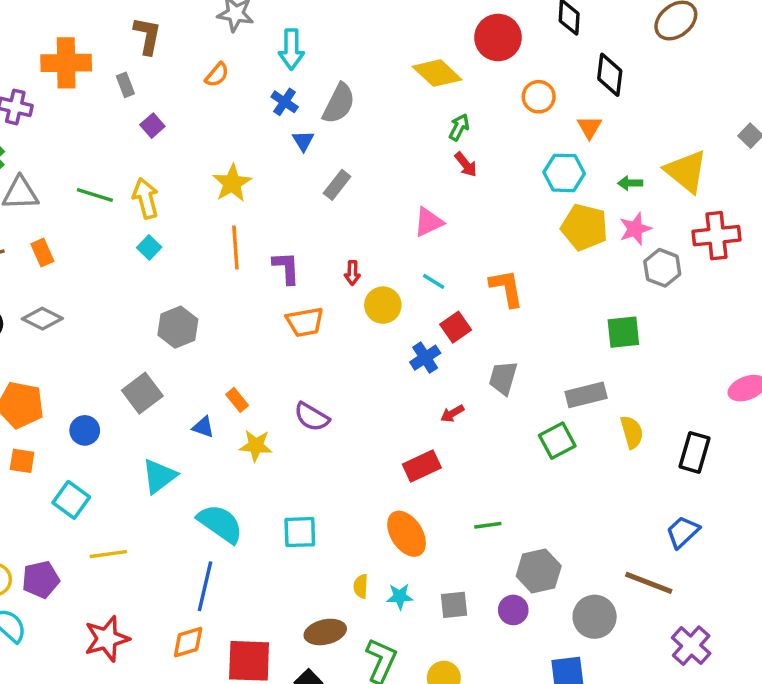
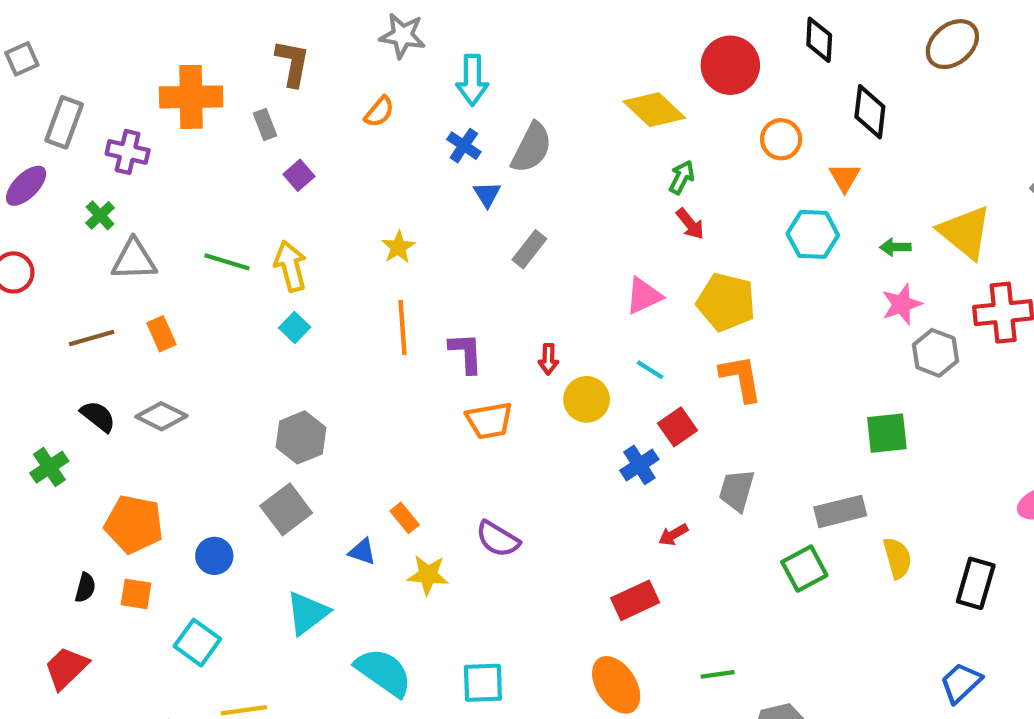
yellow star: (232, 183) -> (398, 247), size x0.7
yellow pentagon: (584, 227) -> (726, 302), moved
gray hexagon: (178, 327) -> (301, 437), moved

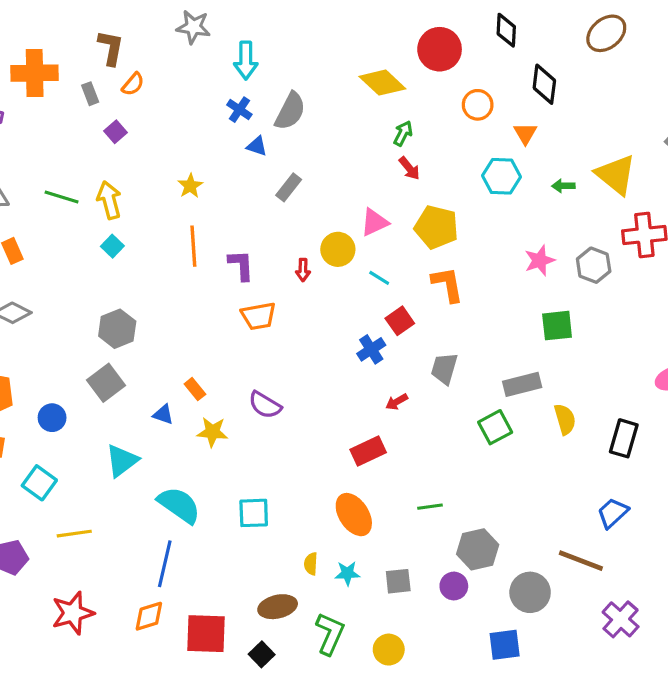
orange semicircle: (379, 112) -> (133, 84), moved
blue triangle: (487, 194) -> (257, 146), turned -40
pink star: (902, 304) -> (540, 260), moved
yellow circle: (587, 399) -> (338, 249), moved

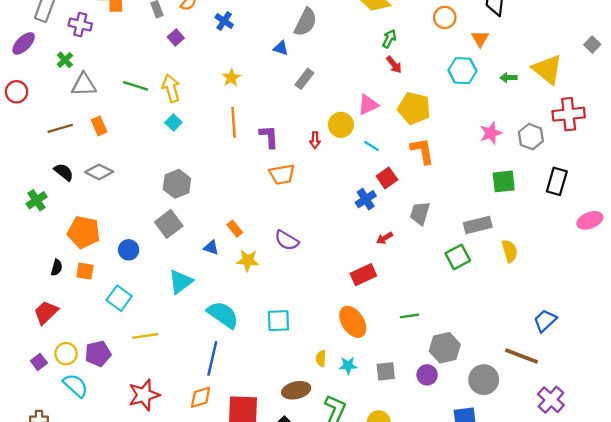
blue cross: (239, 110) -> (224, 21), moved
black rectangle: (624, 438) -> (557, 181), moved

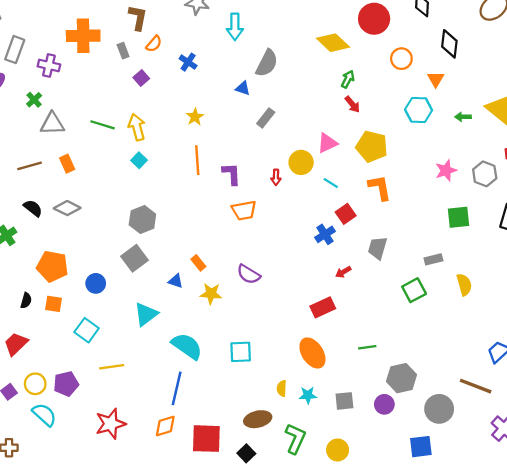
gray rectangle: (478, 225) -> (433, 259), size x0.7

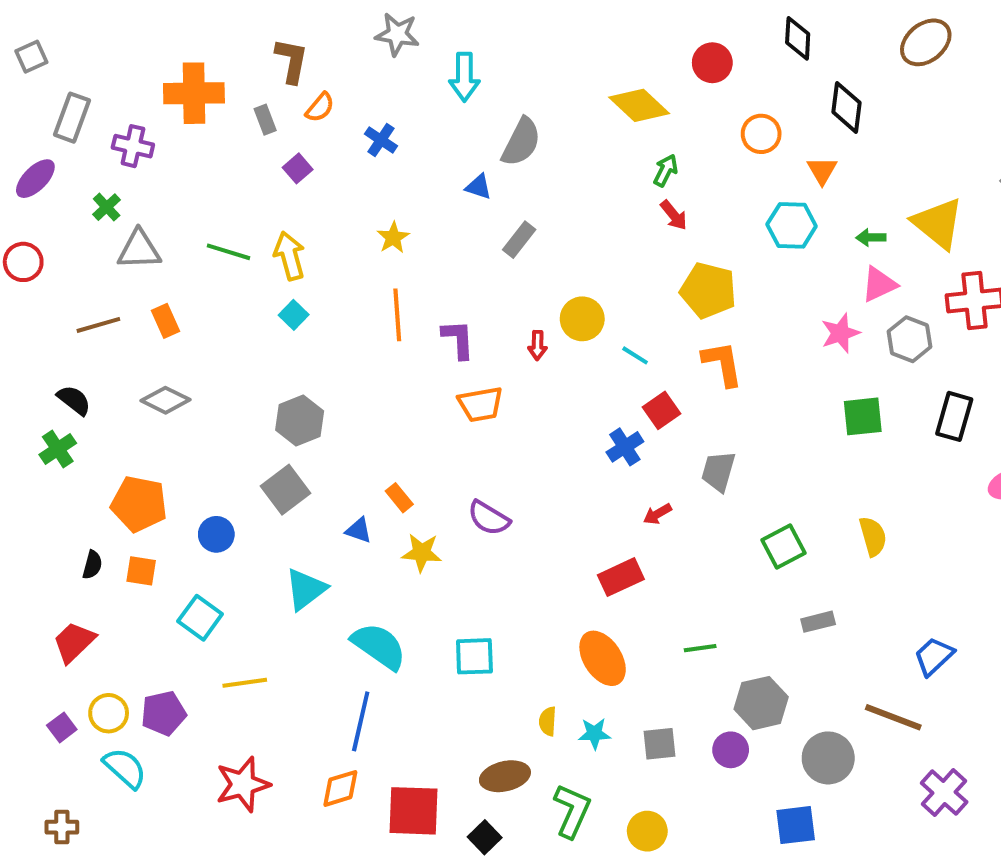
red circle: (374, 19) -> (712, 63), size x0.7
pink triangle: (327, 143) -> (879, 284), moved
black semicircle: (33, 208) -> (74, 400), moved
gray rectangle: (433, 259) -> (818, 622), moved

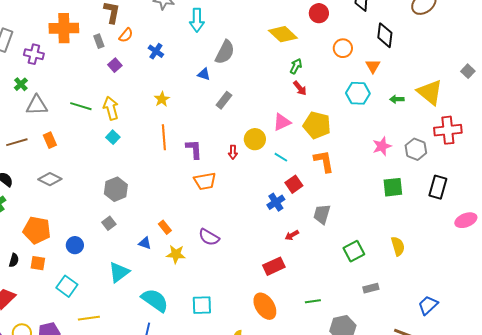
pink triangle: (879, 284) -> (282, 122), moved
gray square: (285, 490) -> (109, 223), size x0.6

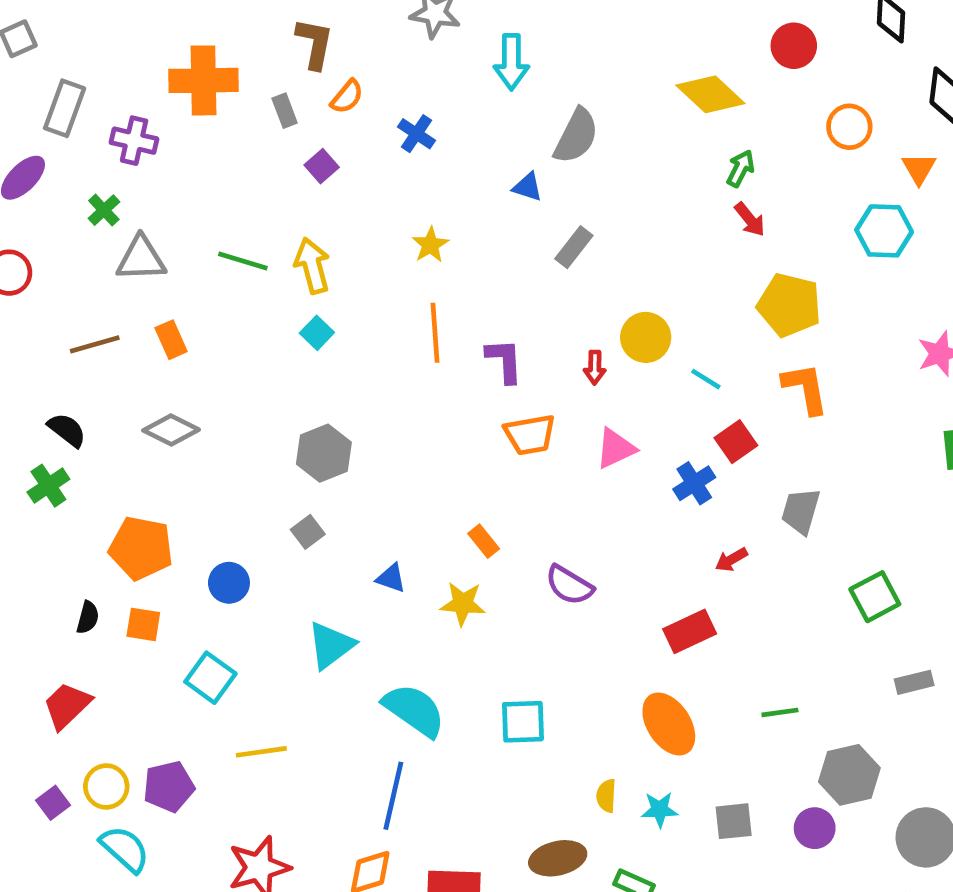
pink triangle: (282, 122) -> (616, 449), moved
orange rectangle: (165, 227) -> (484, 541), moved
purple semicircle: (209, 237) -> (569, 585), moved

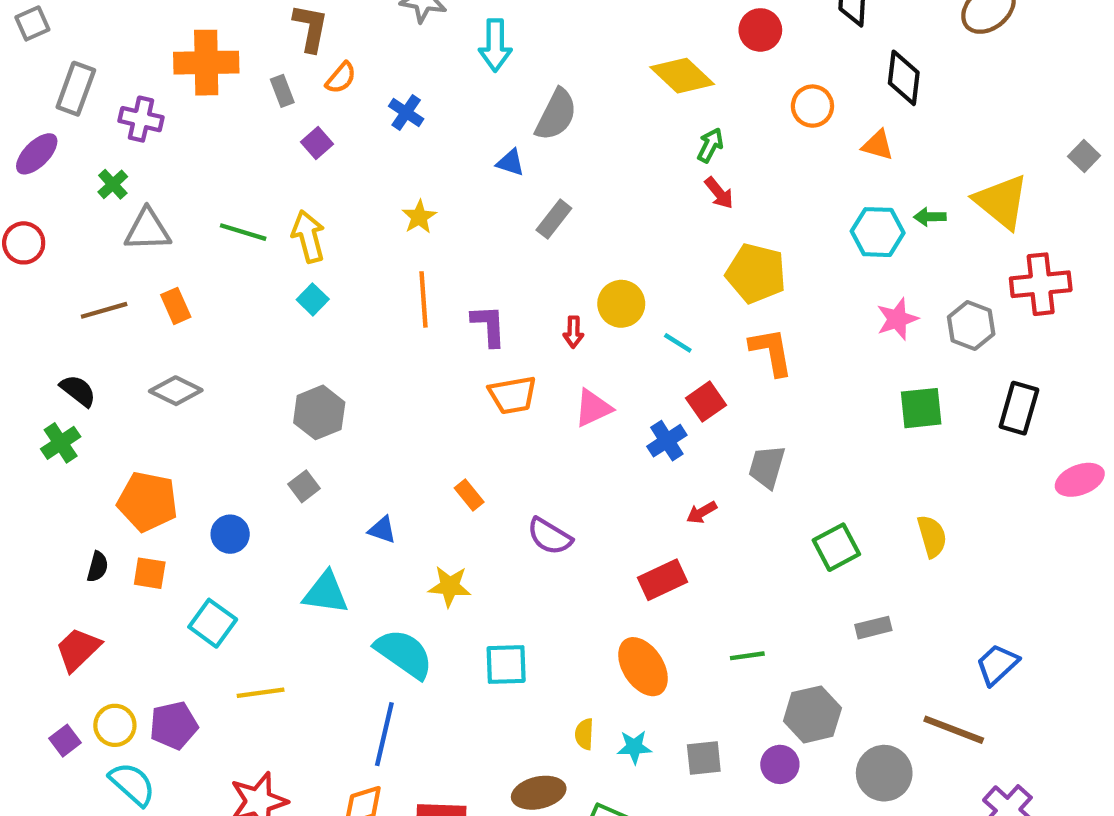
orange triangle: (919, 168) -> (878, 145), turned -44
cyan hexagon: (884, 231) -> (878, 232), moved
yellow star: (463, 604) -> (450, 586), moved
cyan triangle: (331, 645) -> (326, 593), turned 45

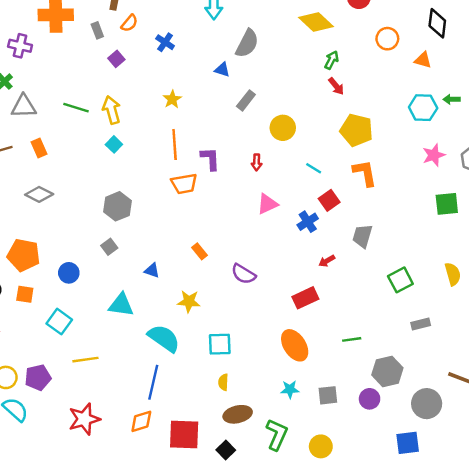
yellow circle: (621, 304) -> (283, 128), moved
orange trapezoid: (513, 395) -> (184, 184), moved
yellow semicircle: (584, 734) -> (223, 382), moved

